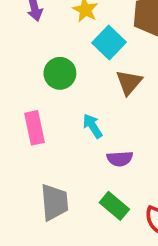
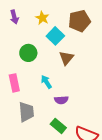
gray trapezoid: (54, 202) -> (26, 112), moved

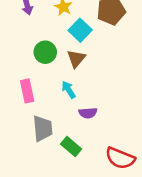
brown triangle: (66, 58) -> (76, 59), moved
green rectangle: (58, 126) -> (71, 147), moved

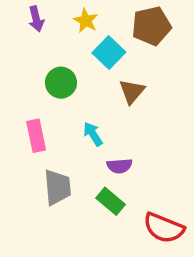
brown triangle: (76, 59) -> (132, 91), moved
green rectangle: (71, 147) -> (111, 201), moved

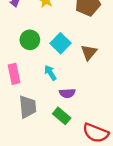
cyan square: (109, 52) -> (60, 43), moved
brown triangle: (132, 91) -> (89, 52), moved

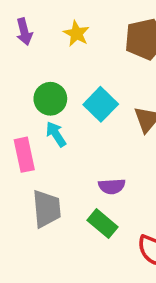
cyan arrow: (50, 73) -> (56, 134), moved

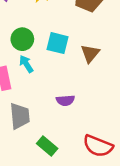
cyan square: (101, 104) -> (58, 43), turned -30
green rectangle: (103, 224) -> (47, 146), moved

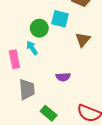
green circle: (22, 39) -> (39, 28), moved
cyan square: (58, 43) -> (60, 19), moved

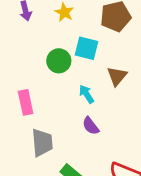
cyan arrow: (32, 48) -> (86, 94), moved
purple semicircle: (63, 77) -> (91, 126), turned 56

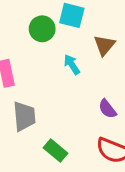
purple semicircle: (91, 126) -> (107, 109), moved

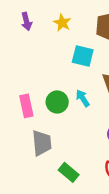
green circle: (42, 29) -> (57, 102), moved

